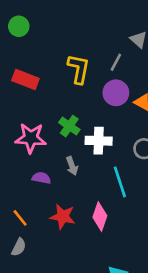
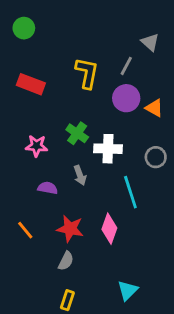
pink star: (31, 138) -> (36, 146), size x0.7
gray semicircle: (19, 247) -> (66, 261), moved

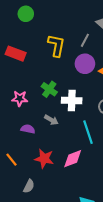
green circle: (24, 28) -> (26, 14), moved
gray arrow: (80, 175) -> (51, 120), turned -40
pink diamond: (109, 229) -> (73, 159), turned 50
gray semicircle: (66, 261) -> (29, 186), moved

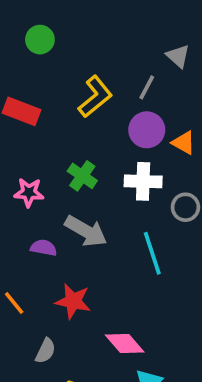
yellow L-shape: (56, 45) -> (95, 97), turned 40
white cross: (72, 100) -> (143, 181), moved
gray arrow: (51, 120) -> (86, 231), size x1.6
pink diamond: (73, 159) -> (125, 343), moved, turned 70

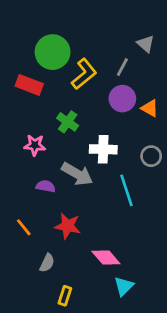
green circle: (40, 40) -> (53, 52), moved, size x1.6
green cross: (82, 176) -> (68, 122), moved
white cross: (143, 181) -> (103, 149), moved

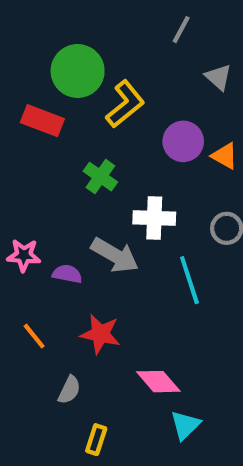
gray triangle: (146, 44) -> (218, 77), moved
gray line: (122, 67) -> (181, 30), moved
pink star: (35, 145) -> (24, 255), moved

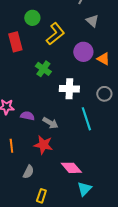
green circle: (78, 71) -> (32, 18), size x0.6
gray triangle: (218, 77) -> (92, 21), moved
red rectangle: (42, 121) -> (15, 42), turned 54
gray arrow: (115, 255) -> (50, 123), moved, size x0.7
orange line: (34, 336) -> (11, 146), turned 32

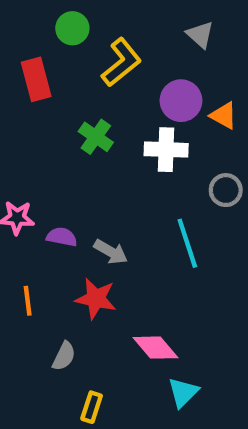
white cross: (69, 89) -> (166, 150), moved

